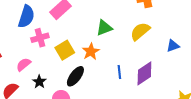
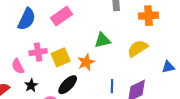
pink cross: (40, 38) -> (38, 52), moved
pink semicircle: (24, 64) -> (18, 66), turned -84

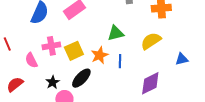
black star: (31, 85) -> (53, 82), moved
blue line: (112, 86) -> (120, 61), moved

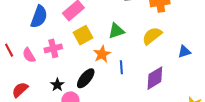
yellow square: (74, 51) -> (83, 35), moved
pink semicircle: (31, 60) -> (29, 55), moved
blue line: (120, 61) -> (121, 67), moved

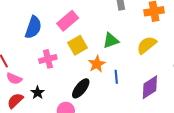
pink semicircle: (29, 55) -> (14, 79), moved, turned -35
black star: (57, 85) -> (38, 93), moved

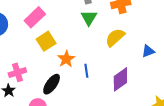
green triangle: (111, 41) -> (89, 18), moved, turned -36
pink cross: (48, 59) -> (17, 72), moved

